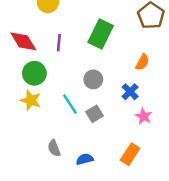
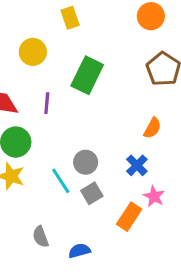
green rectangle: (101, 34) -> (87, 75), moved
gray circle: (93, 79) -> (86, 162), moved
orange rectangle: (130, 154) -> (129, 217), moved

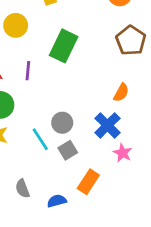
blue cross: (137, 165) -> (107, 125), size x1.4
orange rectangle: (129, 217) -> (88, 182), moved

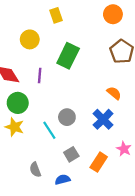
orange semicircle: (121, 93) -> (114, 93), turned -80
gray square: (68, 150) -> (71, 154), moved
pink star: (123, 153) -> (124, 149), moved
orange rectangle: (88, 182) -> (99, 162), moved

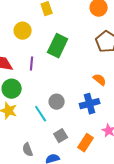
blue cross: (103, 119) -> (90, 104), turned 30

